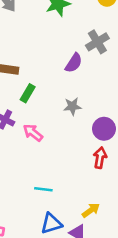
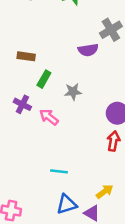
purple semicircle: (74, 63) -> (88, 50), turned 48
gray star: (72, 106) -> (73, 92), moved

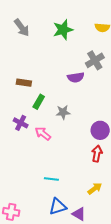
yellow arrow: (105, 192) -> (95, 189), moved

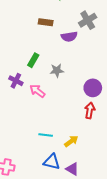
brown rectangle: (24, 83) -> (46, 22), moved
yellow arrow: (95, 189) -> (71, 141), moved
blue triangle: (58, 207) -> (52, 162), turned 30

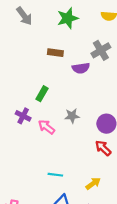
gray star: (57, 70) -> (72, 116), moved
red arrow: (90, 110) -> (103, 148), turned -56
yellow arrow: (71, 141) -> (93, 184), moved

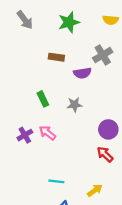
green rectangle: (42, 94) -> (43, 99), turned -56
purple cross: (23, 116) -> (25, 135), moved, turned 32
gray star: (72, 116) -> (74, 105), moved

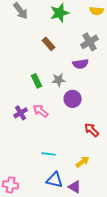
brown rectangle: (56, 57) -> (49, 44), turned 40
purple semicircle: (82, 73) -> (81, 64), moved
gray star: (74, 105) -> (59, 80), moved
purple circle: (108, 129) -> (73, 99), moved

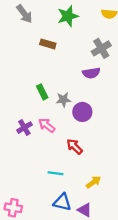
brown rectangle: (49, 44) -> (48, 44), moved, turned -32
gray star: (59, 80) -> (63, 100), moved
red arrow: (92, 130) -> (75, 146), moved

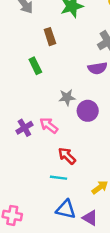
brown rectangle: (48, 44) -> (50, 37), turned 56
green rectangle: (42, 92) -> (35, 66), moved
red arrow: (75, 146) -> (67, 156), moved

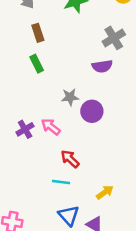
brown rectangle: (50, 37) -> (38, 33), moved
blue triangle: (66, 209) -> (69, 215), turned 35

